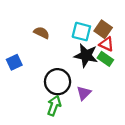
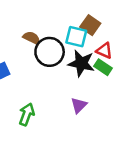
brown square: (103, 29) -> (90, 25), moved
black circle: (58, 82) -> (50, 52), moved
green arrow: (54, 106) -> (27, 114), moved

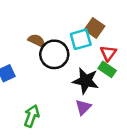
cyan square: (76, 37) -> (81, 39), turned -30
red triangle: (104, 51) -> (108, 53), turned 42
black star: (81, 63) -> (86, 81), moved

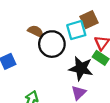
brown square: (95, 28) -> (89, 20), turned 30

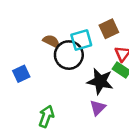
cyan square: (76, 30) -> (81, 40), moved

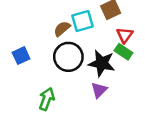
brown semicircle: (51, 41) -> (62, 29), moved, turned -66
black circle: (69, 55) -> (68, 57), moved

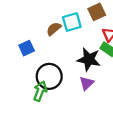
blue square: (21, 56) -> (27, 48), moved
black circle: (68, 57) -> (49, 76), moved

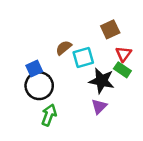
cyan square: (72, 22) -> (83, 58), moved
black circle: (49, 76) -> (39, 86), moved

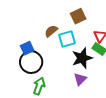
brown square: (110, 29) -> (78, 16), moved
black star: (102, 81) -> (82, 58), turned -30

